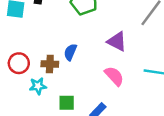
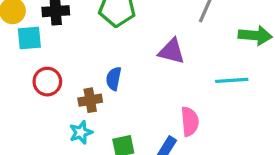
red circle: (19, 63) -> (47, 82), moved
pink semicircle: (114, 76) -> (190, 121), moved, turned 50

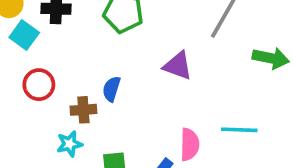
cyan square: (29, 38) -> (24, 35), turned 35
cyan line: (232, 80) -> (239, 130), moved

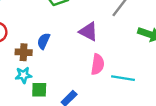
cyan star: (70, 144) -> (23, 75), moved
pink semicircle: (190, 144) -> (98, 64), moved

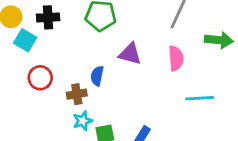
purple triangle: (88, 31) -> (130, 54), moved
pink semicircle: (98, 64) -> (176, 58), moved

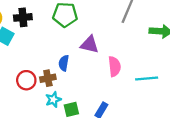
pink semicircle: (176, 58) -> (115, 66), moved
red circle: (40, 78) -> (26, 80), moved

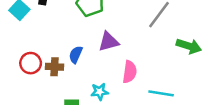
purple triangle: (90, 45) -> (109, 42), turned -42
cyan star: (53, 100) -> (100, 92), moved

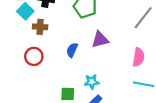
brown cross: (54, 67) -> (40, 27), moved
pink semicircle: (130, 72) -> (138, 57), moved

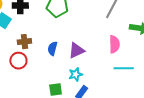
brown cross: (40, 27) -> (24, 42), moved
purple triangle: (100, 40) -> (76, 50), moved

